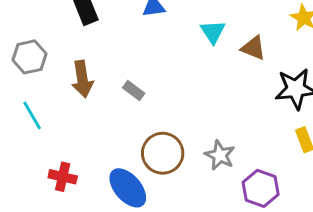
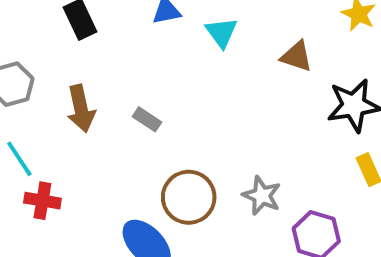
cyan triangle: (213, 32) -> (221, 32), moved
red cross: (63, 177) -> (42, 201), moved

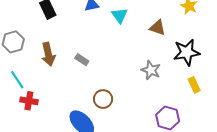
gray star: (262, 196) -> (151, 70), moved
brown circle: (189, 197) -> (103, 99), size x0.7

